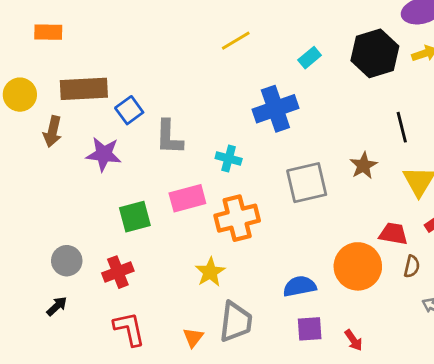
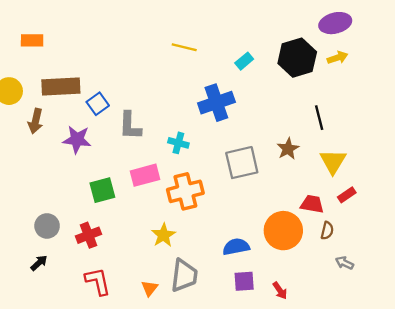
yellow line: (236, 41) -> (184, 47), turned 45

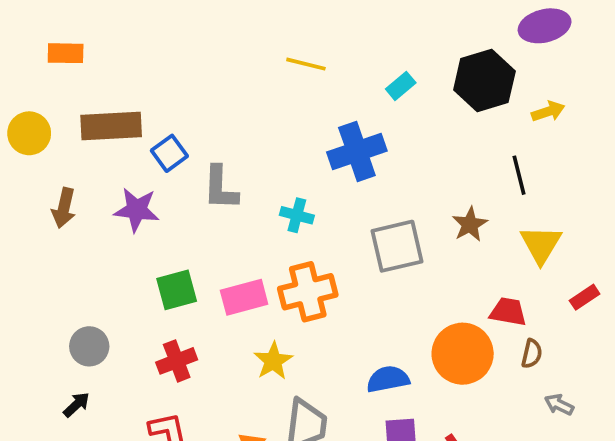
yellow arrow: (338, 58) -> (548, 111), moved
brown arrow: (35, 121) -> (64, 208), moved
pink rectangle: (145, 175) -> (244, 297), moved
red rectangle: (347, 195) -> (585, 297), moved
red cross: (89, 235) -> (177, 361), moved

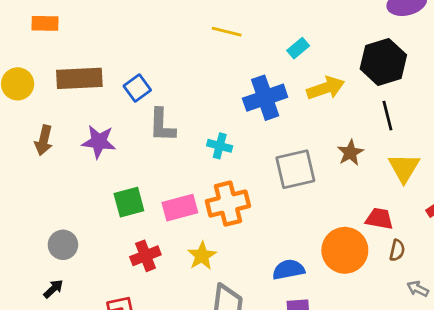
black hexagon: (484, 80) -> (383, 62), moved
yellow arrow: (548, 111) -> (326, 88), moved, size x1.5
blue square: (169, 153) -> (137, 88), moved
red cross: (177, 361) -> (145, 256), moved

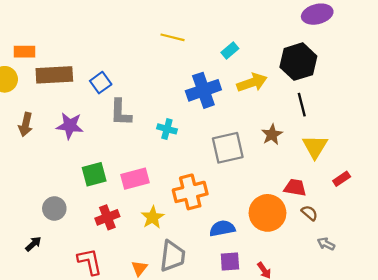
orange rectangle: (45, 23) -> (24, 52), moved
orange cross: (228, 204) -> (190, 192), moved
gray circle: (63, 245) -> (54, 209), moved
brown semicircle: (397, 250) -> (309, 213), turned -63

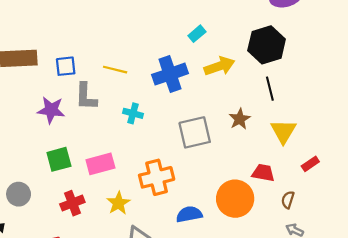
yellow line: (173, 37) -> (115, 70), moved
blue square: (101, 83) -> (66, 66), turned 30
purple star: (70, 126) -> (51, 110), moved
brown semicircle: (309, 213) -> (288, 200), moved, turned -112

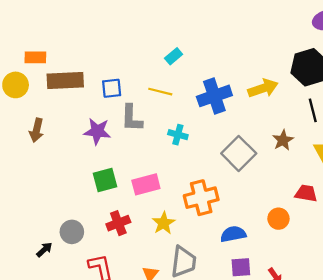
cyan rectangle: (197, 34) -> (174, 56), moved
gray square: (195, 132) -> (239, 153), turned -32
gray circle: (19, 194) -> (72, 232), moved
orange circle: (235, 199) -> (278, 219), size x0.6

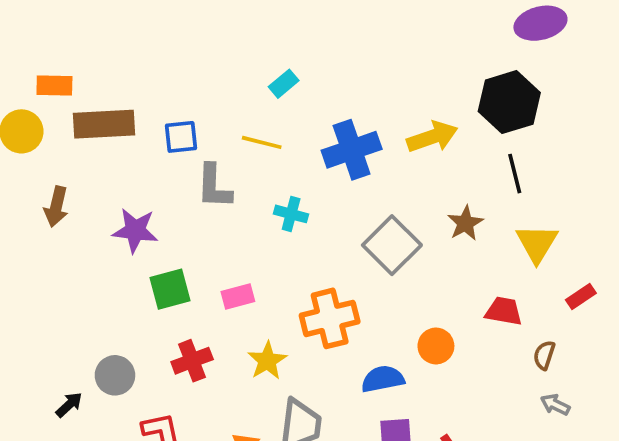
purple star: (97, 131) -> (135, 230), moved
pink rectangle: (146, 184) -> (238, 296), size x0.7
orange circle: (278, 219) -> (436, 346), moved

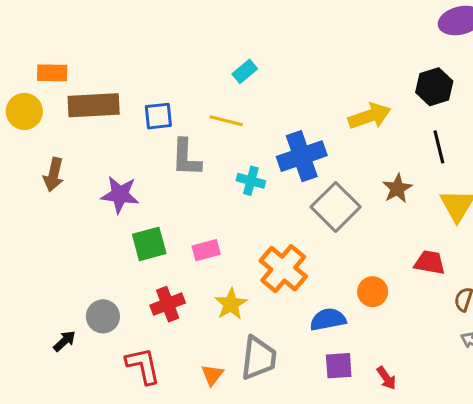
black hexagon: (509, 102) -> (434, 87), size x0.7
blue cross: (352, 150) -> (302, 156), moved
orange cross: (330, 318) -> (283, 269), turned -36

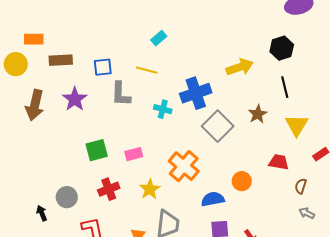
brown rectangle: (94, 105) -> (61, 60), size x0.7
brown arrow: (54, 175) -> (35, 105), size x1.4
purple star: (120, 195) -> (75, 99), moved, turned 30
black arrow: (64, 341) -> (42, 213), turned -70

